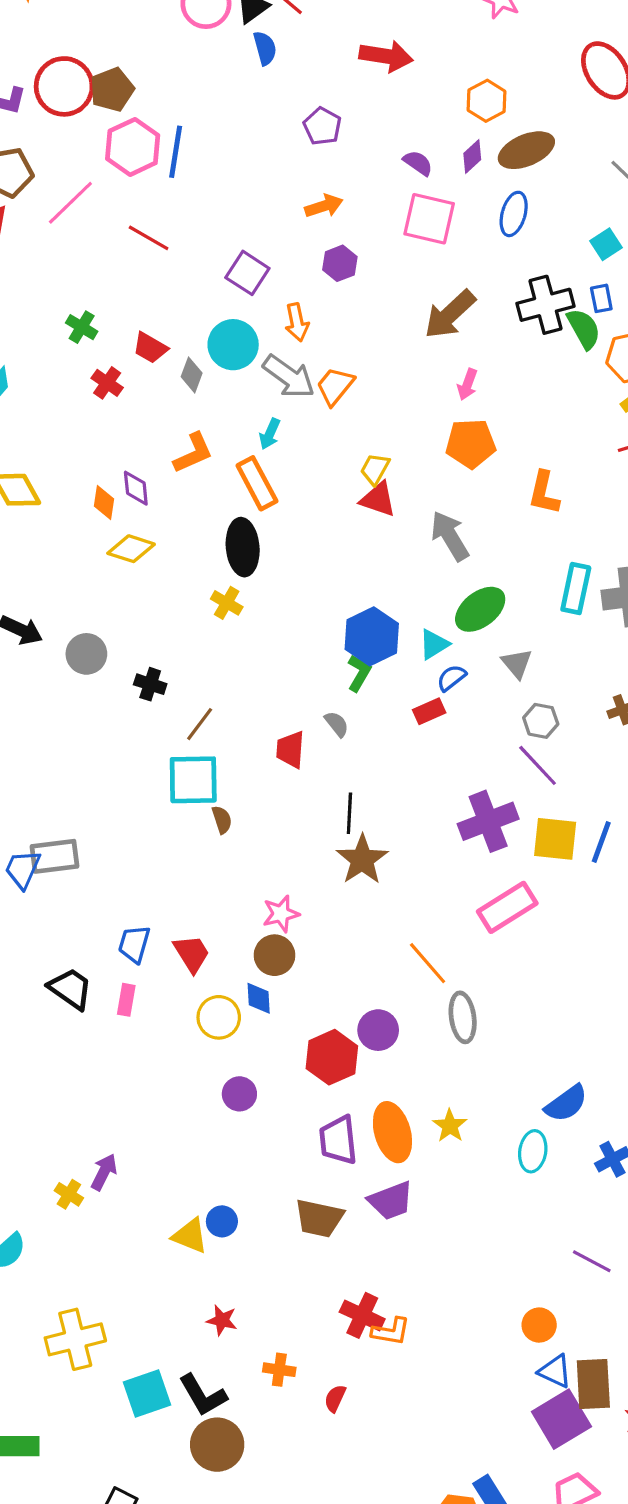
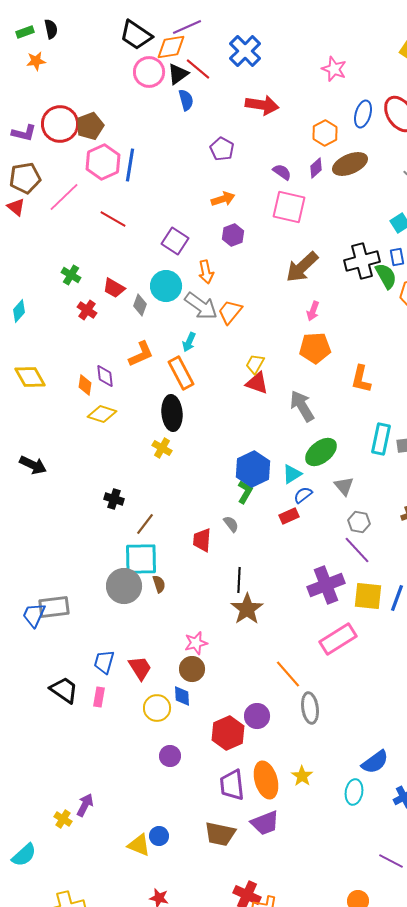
blue ellipse: (514, 214) -> (363, 114), moved
gray circle: (86, 654) -> (124, 586), moved, size x1.4

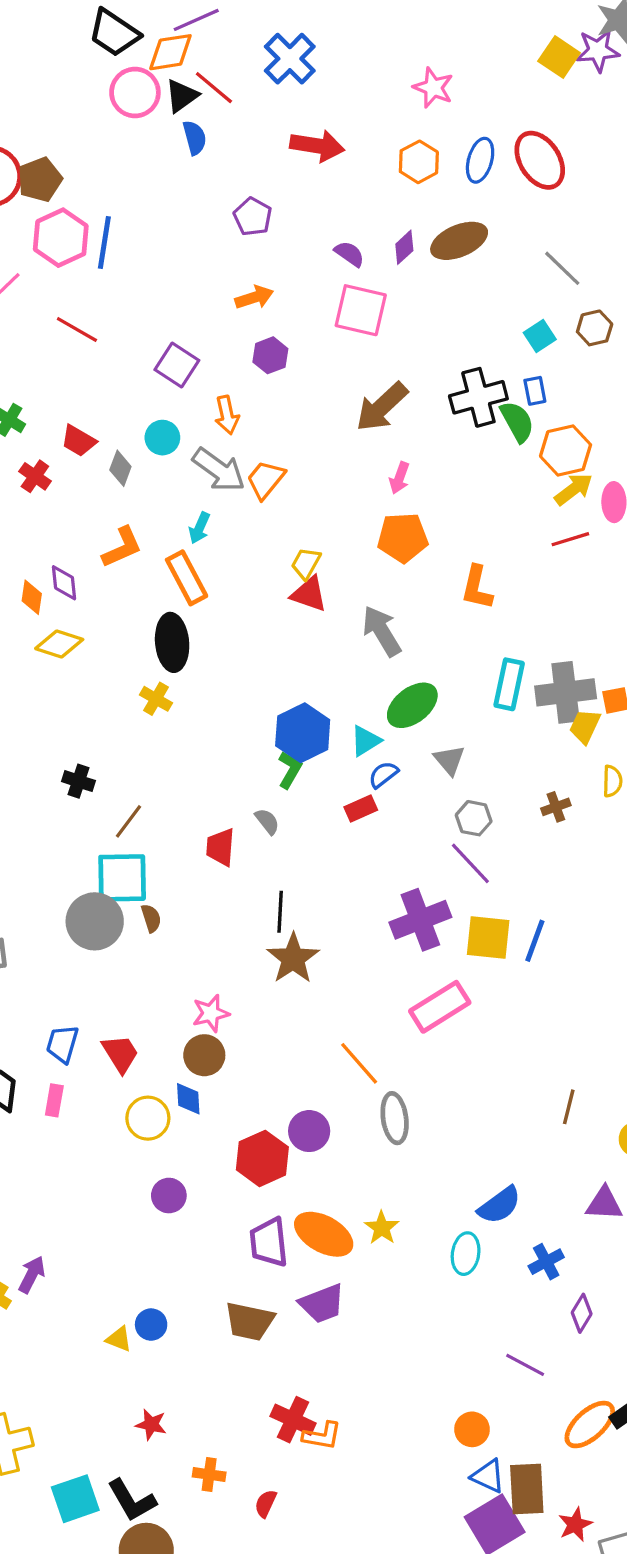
orange hexagon: (325, 133) -> (419, 162), moved
cyan circle: (166, 286) -> (162, 438), size x0.7
orange ellipse: (266, 780) -> (324, 1234), turned -45
yellow triangle: (139, 845) -> (119, 1339), size x0.7

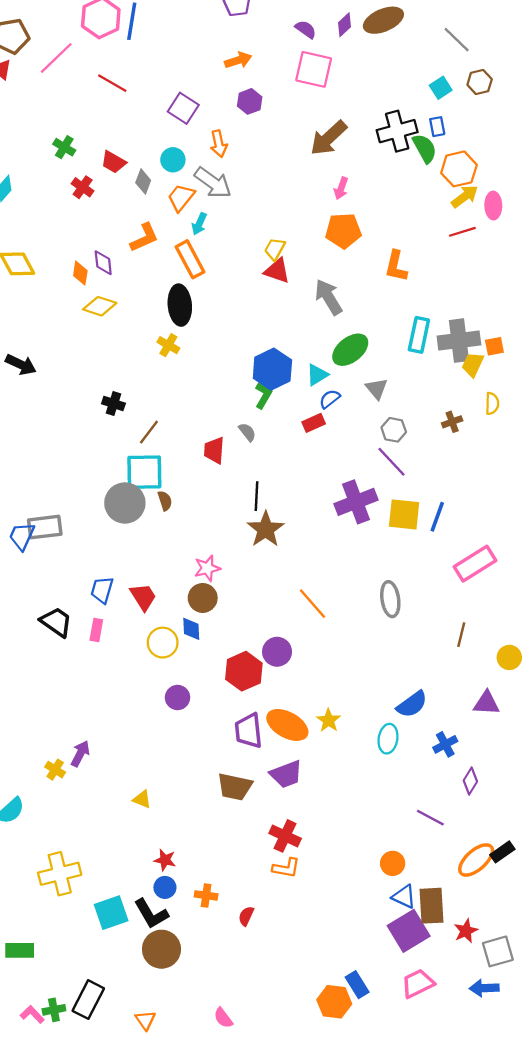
orange trapezoid: (266, 480) -> (181, 198), moved
pink rectangle: (440, 1007) -> (475, 564), moved
gray ellipse: (395, 1118) -> (390, 599), moved
blue circle: (151, 1325) -> (165, 887), moved
red cross: (293, 1420) -> (285, 836), moved

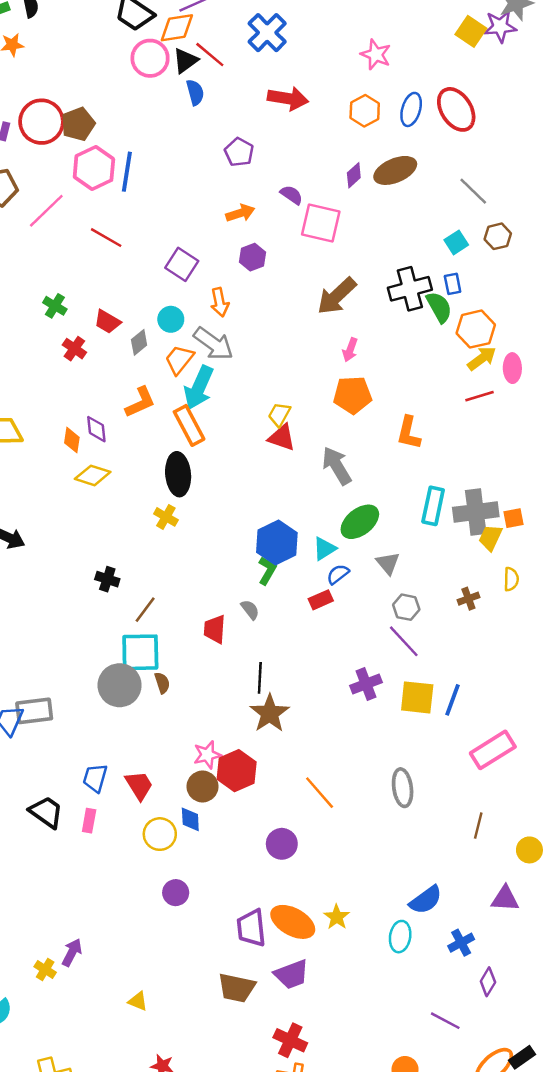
purple semicircle: (306, 29) -> (292, 195), moved
gray diamond: (143, 182) -> (139, 342), turned 30
cyan arrow: (199, 224) -> (199, 388), size x1.8
purple cross: (356, 502) -> (366, 684), size x0.7
red hexagon: (244, 671) -> (237, 771), moved

